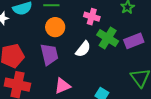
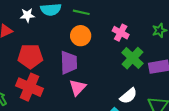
white semicircle: (83, 49) -> (128, 96), moved
pink triangle: (63, 86) -> (77, 87), moved, turned -36

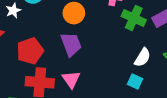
pink triangle: (77, 87) -> (71, 79), moved

